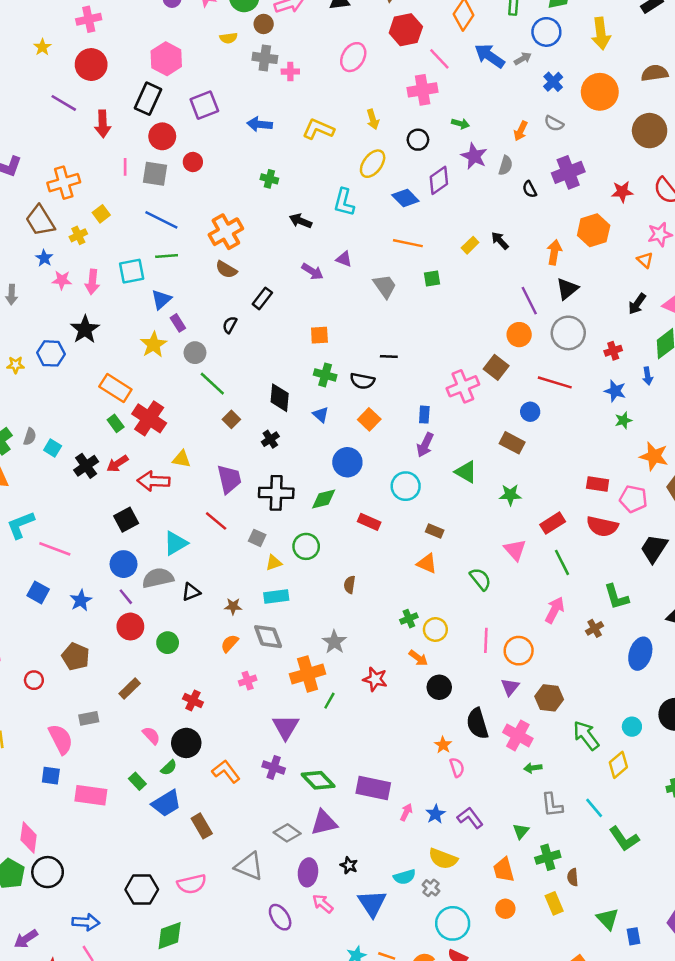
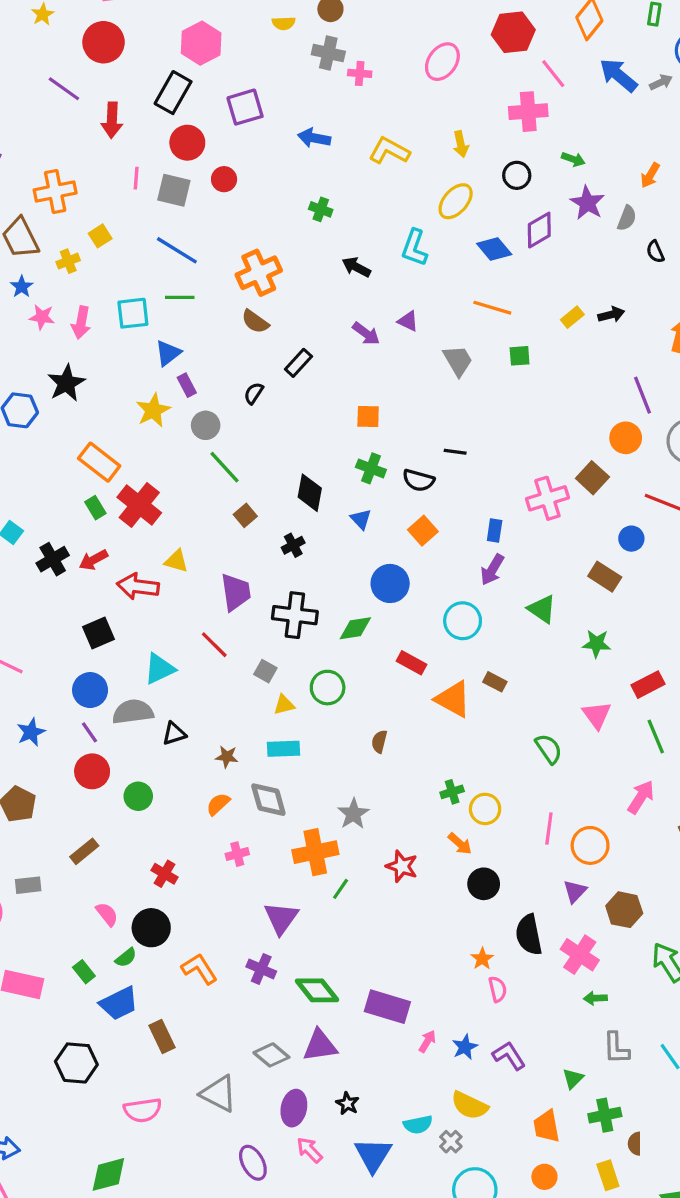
black arrow: (500, 241) -> (611, 315), turned 114
orange triangle: (427, 563) -> (453, 699), moved, size x1.4
black hexagon: (142, 889) -> (76, 1063), moved

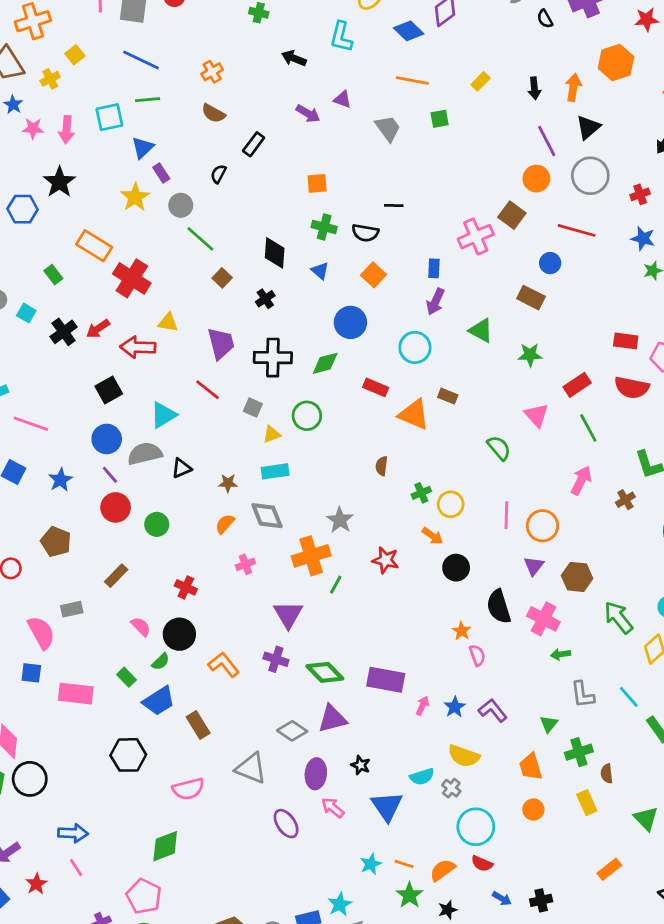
orange cross: (259, 273) -> (212, 72), size x0.6
black arrow: (611, 315) -> (534, 88), moved, turned 105
green rectangle: (95, 508) -> (53, 275), moved
brown semicircle: (379, 742) -> (382, 466), moved

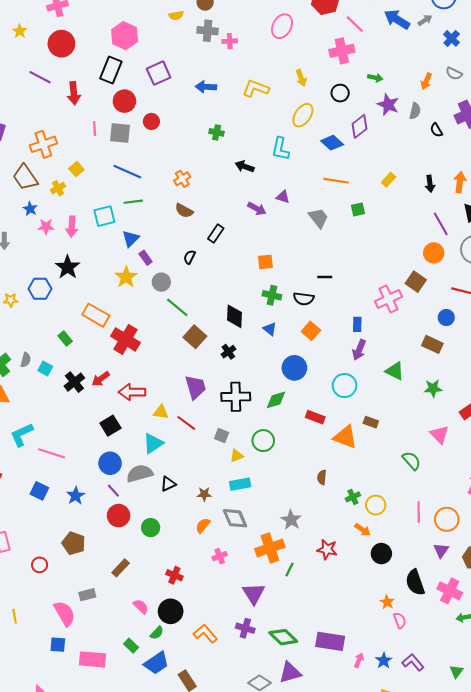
brown square: (222, 278) -> (195, 337), size x1.5
yellow triangle: (168, 322) -> (161, 412), moved

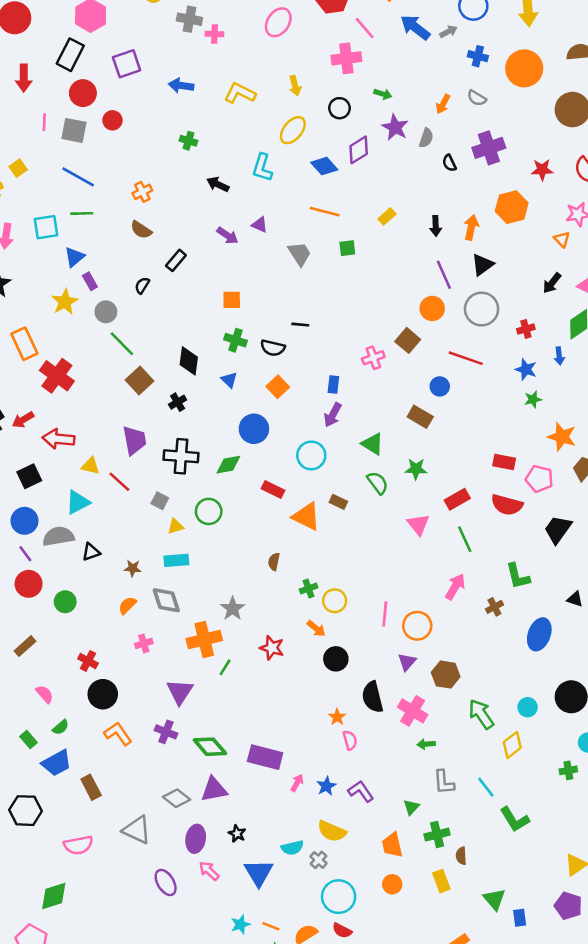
blue cross: (452, 38) -> (478, 56), turned -35
pink cross: (388, 299) -> (373, 358), size x0.7
orange rectangle: (96, 315) -> (24, 344), turned 30
green semicircle: (411, 461) -> (378, 483), moved
black circle: (171, 611) -> (103, 694), moved

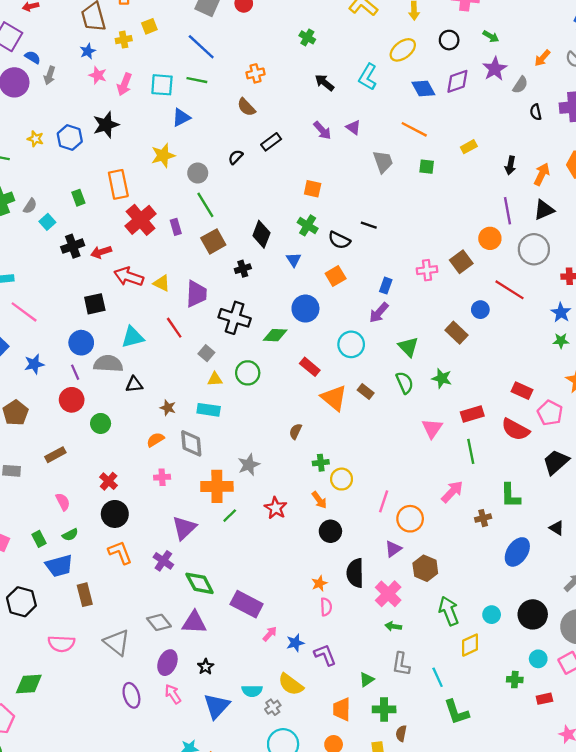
purple rectangle: (90, 281) -> (176, 227), moved
yellow triangle: (91, 466) -> (162, 283), moved

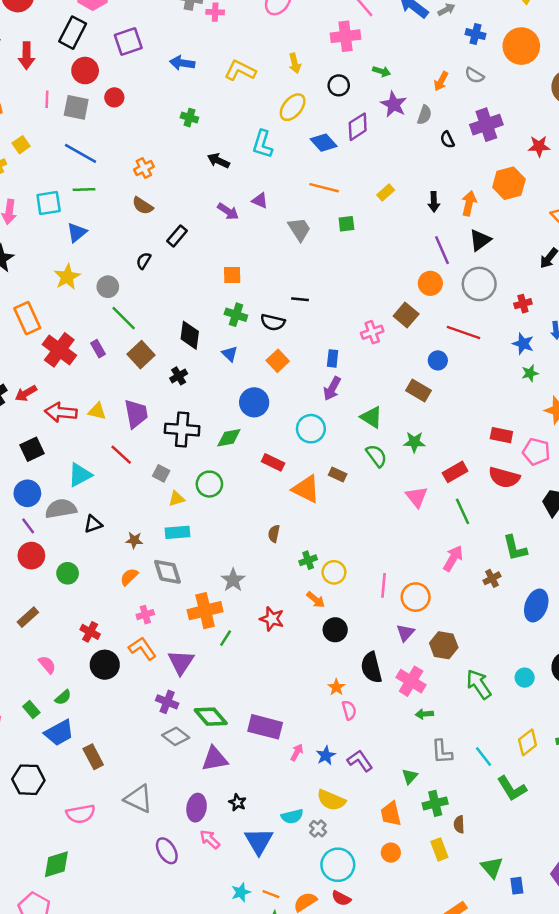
orange L-shape: (120, 552) -> (142, 648), moved
gray diamond: (159, 622) -> (176, 736), moved
yellow diamond: (470, 645) -> (528, 742), moved

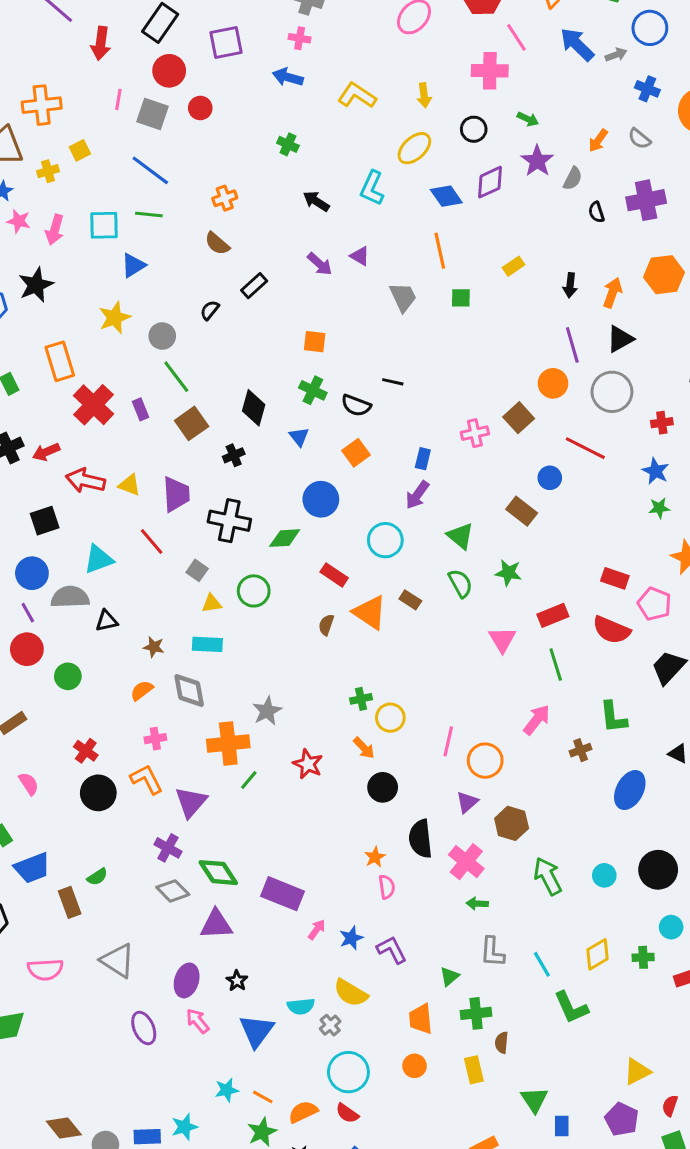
pink cross: (215, 12) -> (300, 38), moved
orange line: (324, 188) -> (440, 251), turned 56
brown semicircle: (274, 534) -> (326, 625), moved
green semicircle: (63, 697) -> (97, 877), moved

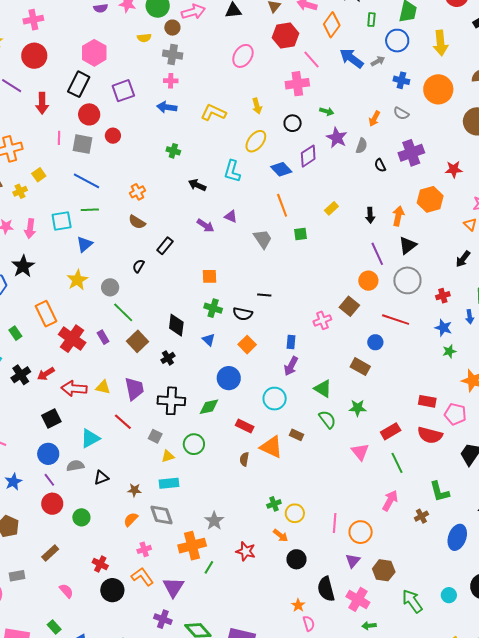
gray semicircle: (70, 597) -> (75, 466), size x0.7

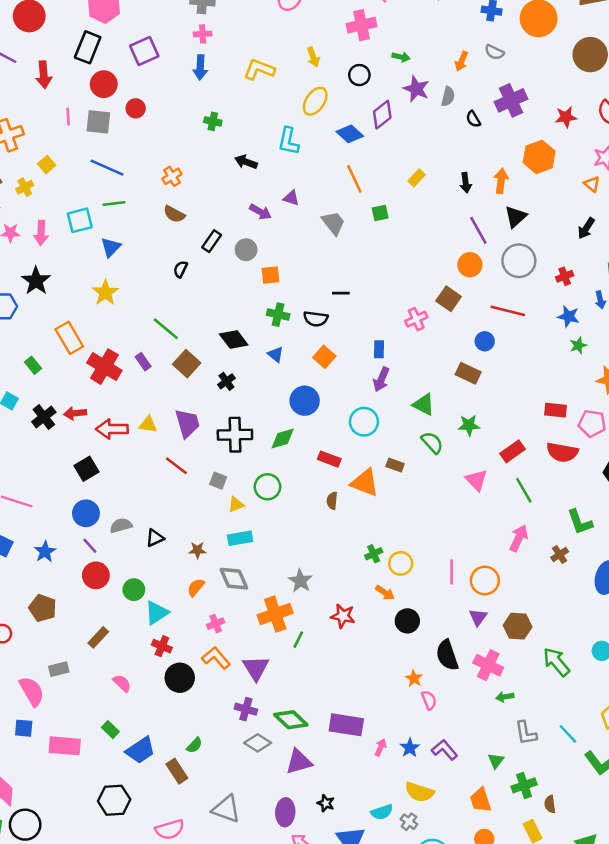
blue arrow: (167, 107) -> (200, 67), turned -90
gray circle: (110, 287) -> (246, 250), moved
black diamond: (176, 325) -> (234, 339), turned -40
red arrow: (46, 374) -> (75, 413), turned 30
cyan triangle: (90, 438) -> (157, 613), moved

